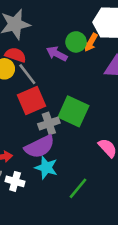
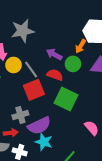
green circle: (76, 42) -> (73, 64), moved
red semicircle: (16, 55) -> (55, 75), moved
gray cross: (49, 123) -> (20, 115), moved

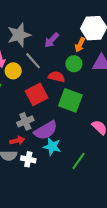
purple arrow: (54, 54) -> (52, 40), moved, turned -70
gray line: (31, 69) -> (33, 61), moved

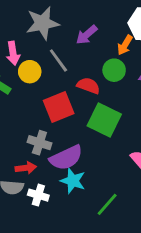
gray cross: (25, 121) -> (39, 143), turned 35

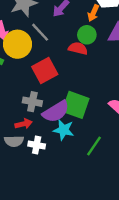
yellow circle: (30, 72) -> (17, 44), size x1.5
red semicircle: (88, 86) -> (78, 48), moved
green square: (104, 120) -> (76, 105), moved

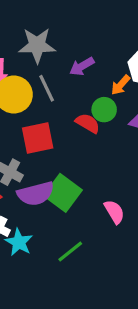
cyan star: (64, 130) -> (19, 242), moved

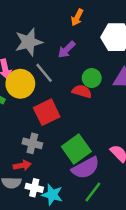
orange arrow: (121, 85) -> (77, 17), moved
green square: (63, 193) -> (76, 149), turned 32
purple semicircle: (36, 194) -> (86, 168), moved

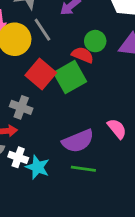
red square: (47, 112) -> (41, 74), turned -30
green square: (76, 149) -> (70, 77), moved
green line: (93, 192) -> (83, 169), turned 55

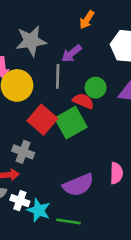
gray line: (42, 30) -> (58, 76), moved, turned 35
pink semicircle: (117, 129) -> (116, 173), turned 40
green line: (83, 169) -> (68, 221), moved

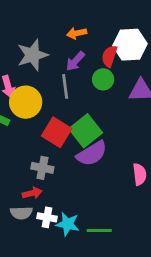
orange arrow: (87, 20) -> (77, 33), moved, turned 54
green circle: (96, 88) -> (103, 79), moved
red semicircle: (83, 101) -> (109, 56), moved, turned -85
purple semicircle: (78, 185) -> (92, 154), moved

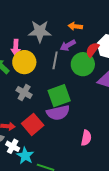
green circle: (103, 79) -> (83, 64), size x1.5
red square: (57, 132) -> (33, 124), moved
gray cross: (42, 168) -> (24, 93), moved

